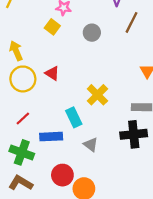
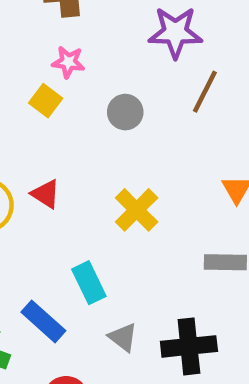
yellow cross: (97, 95) -> (137, 210), moved
black cross: (134, 134) -> (189, 346), moved
blue rectangle: (51, 137) -> (43, 321), turned 45

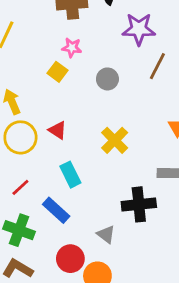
cyan rectangle: (89, 283) -> (70, 175), moved
gray triangle: (123, 337) -> (106, 234), moved
black cross: (189, 346) -> (139, 204), moved

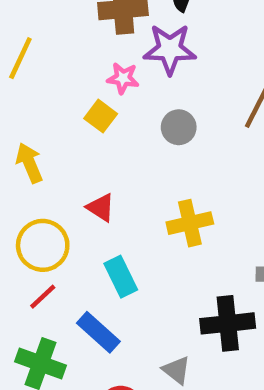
purple star: (139, 29) -> (170, 49), moved
yellow circle: (20, 137) -> (43, 245), moved
yellow cross: (115, 140) -> (190, 223), turned 32

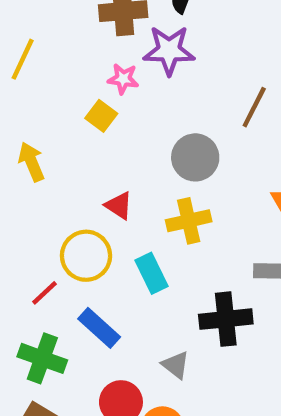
gray circle: (179, 127) -> (195, 157), moved, size x1.4
red triangle: (101, 207) -> (119, 205), moved
yellow circle: (43, 245) -> (86, 256), moved
cyan rectangle: (121, 277) -> (152, 273), moved

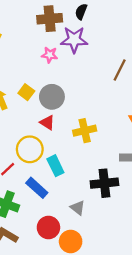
yellow square: (101, 116) -> (26, 92), moved
gray circle: (195, 157) -> (52, 97), moved
cyan rectangle: (152, 273) -> (55, 166), moved

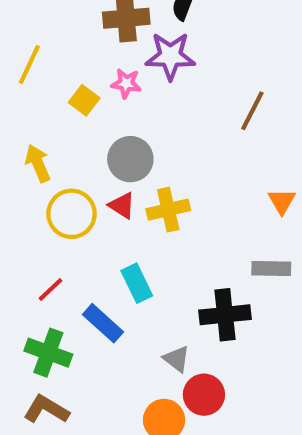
yellow square: (26, 92) -> (84, 100), moved
yellow cross: (85, 131) -> (168, 210), moved
yellow circle: (30, 149) -> (71, 214), moved
red circle: (48, 227) -> (204, 395), moved

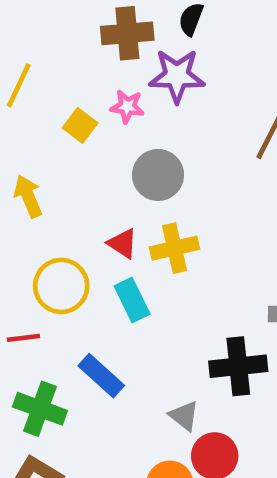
gray circle: (130, 159) -> (158, 175), moved
yellow circle: (71, 214) -> (61, 286), moved
cyan rectangle: (137, 283) -> (132, 300), moved
red line: (50, 289) -> (23, 338), moved, turned 36

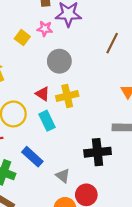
gray triangle: (184, 416) -> (63, 176), moved

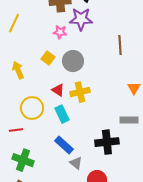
yellow square: (22, 38) -> (48, 58), moved
brown line: (112, 43) -> (120, 45), turned -30
blue rectangle: (32, 157) -> (64, 145), moved

